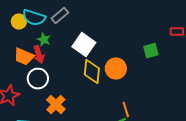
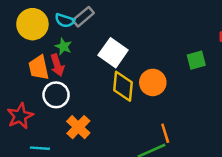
cyan semicircle: (34, 18) -> (65, 20), moved, size x0.7
yellow circle: (19, 22) -> (32, 24), size x1.6
orange trapezoid: (24, 57) -> (39, 68), turned 55

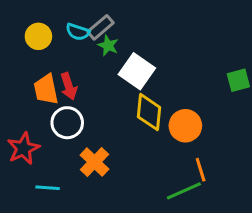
yellow circle: (32, 24) -> (38, 36), size x0.7
green star: (63, 46) -> (108, 45), moved
orange circle: (153, 82) -> (185, 126), moved

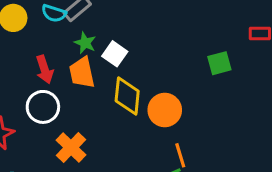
green star: (108, 45) -> (85, 43), moved
white square: (137, 71) -> (115, 54), size x0.7
orange trapezoid: (46, 89) -> (82, 73), moved

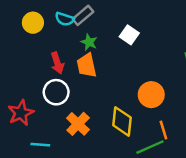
white square: (115, 54) -> (129, 35), moved
yellow diamond: (127, 96) -> (122, 121), moved

